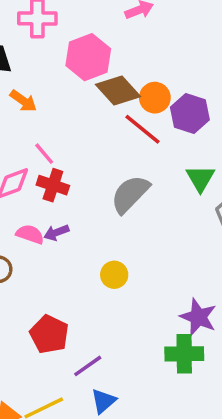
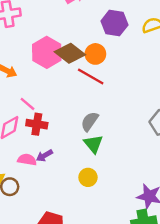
pink hexagon: (88, 57) -> (47, 52), moved
purple hexagon: (190, 113) -> (114, 23), moved
green triangle: (200, 178) -> (93, 144), moved
gray semicircle: (130, 194) -> (90, 121), size x0.7

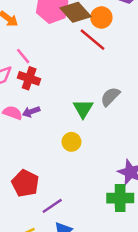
gray semicircle: (90, 121) -> (110, 97), moved

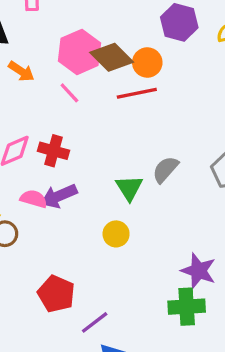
red line: (92, 40) -> (137, 93), turned -48
pink line: (23, 56) -> (69, 93), moved
purple arrow: (31, 112) -> (59, 196), size x1.5

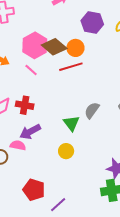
pink semicircle: (34, 199) -> (18, 145), moved

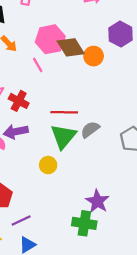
red line: (71, 67) -> (64, 112), moved
green triangle: (71, 123) -> (63, 136), size x1.4

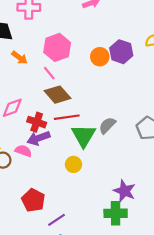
purple hexagon: (120, 34) -> (121, 52), moved
brown diamond: (71, 47) -> (57, 95), moved
red cross: (19, 101) -> (37, 122), moved
red line: (64, 112) -> (67, 117), moved

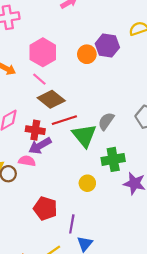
yellow circle: (73, 164) -> (87, 183), moved
green cross: (116, 213) -> (113, 159), moved
purple line: (57, 220) -> (72, 224), turned -36

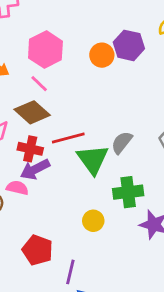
brown diamond: (51, 99) -> (32, 112), moved

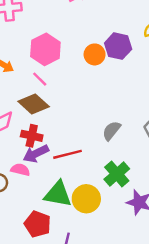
red line: (68, 138) -> (67, 154), moved
green triangle: (93, 159) -> (58, 194), moved, turned -44
green cross: (128, 192) -> (117, 174), turned -35
yellow circle: (93, 221) -> (86, 199), size x1.5

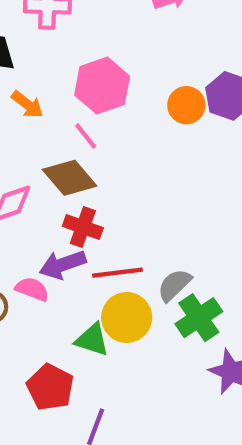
gray semicircle: (111, 131) -> (174, 285), moved
red cross: (32, 136) -> (83, 227), moved
green triangle: (58, 194) -> (92, 340), size x0.7
yellow circle: (86, 199) -> (127, 317), moved

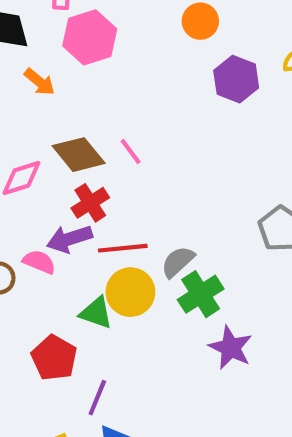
pink hexagon: (102, 86) -> (90, 37), moved
orange circle: (186, 105) -> (200, 21), moved
pink line: (86, 136) -> (131, 151), moved
red cross: (83, 227) -> (90, 203), turned 36

